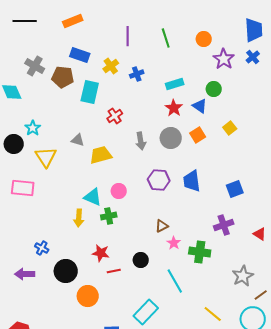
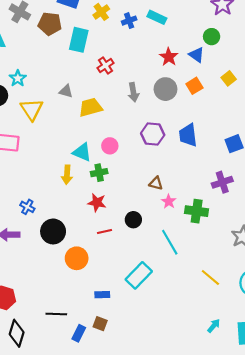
cyan rectangle: (175, 84) -> (157, 17), moved, turned 42
brown triangle: (162, 226) -> (156, 183), turned 40
red star: (101, 253) -> (97, 203), moved

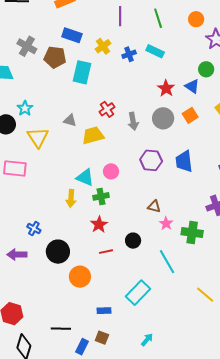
red cross: (106, 66) -> (107, 109), moved
red star: (97, 203) -> (99, 224), turned 30
cyan arrow: (214, 326) -> (147, 340), moved

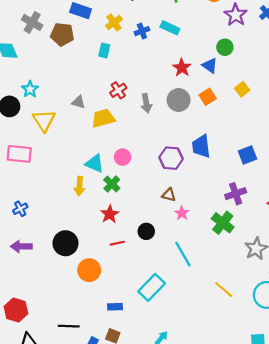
cyan rectangle: (82, 72) -> (104, 50), moved, size x0.6
purple hexagon: (151, 160) -> (171, 158), moved
green cross: (101, 196) -> (112, 184), turned -35
blue cross: (34, 228) -> (20, 209), moved, turned 32
green cross: (192, 233) -> (223, 223), moved, turned 30

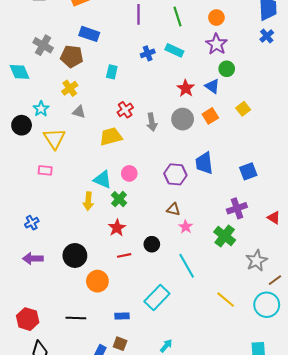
purple star: (236, 15) -> (216, 44), moved
yellow cross: (114, 22) -> (70, 88), moved
gray triangle: (78, 102) -> (79, 112), moved
pink rectangle: (19, 154) -> (45, 170), moved, size x0.6
black line: (69, 326) -> (76, 318), moved

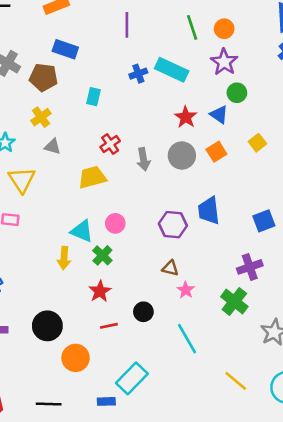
green line: (177, 16) -> (192, 27), moved
cyan rectangle: (174, 50) -> (172, 70), size x1.4
cyan rectangle: (157, 298) -> (132, 378), moved

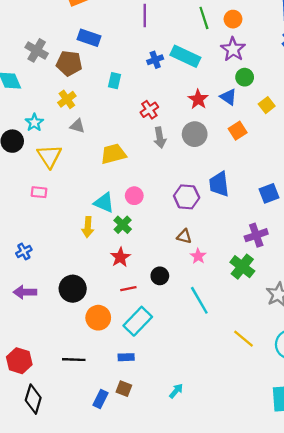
yellow square: (257, 143) -> (267, 105), moved
red cross: (110, 144) -> (149, 110), moved
orange square: (216, 152) -> (238, 131), moved
cyan rectangle: (132, 378) -> (138, 321), moved

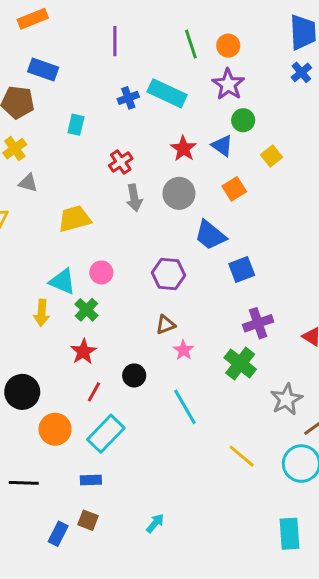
blue trapezoid: (219, 184) -> (210, 235), moved, turned -44
blue square: (269, 193) -> (242, 269), moved
brown triangle: (184, 236) -> (166, 325), turned -35
red line: (128, 289) -> (94, 392), turned -49

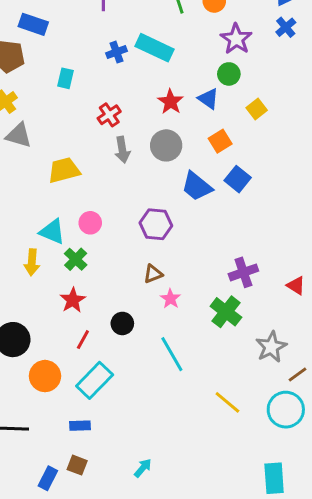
purple star: (228, 84) -> (236, 39), moved
gray triangle: (28, 183) -> (19, 135), size x1.4
blue square: (242, 269) -> (238, 179), moved, turned -30

